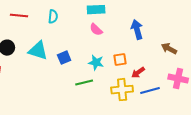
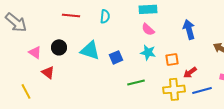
cyan star: (96, 63) -> (148, 52), moved

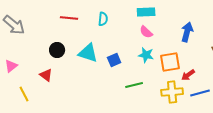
blue arrow: (189, 29) -> (187, 32), turned 30
pink triangle: (35, 52) -> (11, 66), moved, turned 48
orange square: (172, 59) -> (170, 62), size x1.5

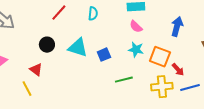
red line: (69, 18) -> (59, 13), turned -54
orange square: (170, 62) -> (160, 57), turned 30
red arrow: (188, 75) -> (178, 70), turned -96
yellow line: (24, 94) -> (27, 89), moved

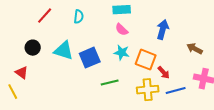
blue square: (104, 55) -> (90, 58), size x1.5

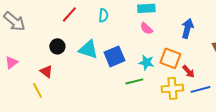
cyan star: (122, 53) -> (146, 62), moved

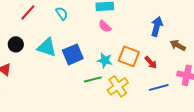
cyan semicircle: (103, 15) -> (62, 13), turned -40
blue arrow: (187, 28) -> (157, 26), moved
red arrow: (188, 71) -> (151, 62), moved
yellow cross: (172, 88) -> (118, 86), moved, turned -30

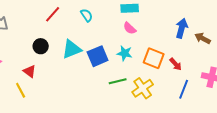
brown arrow: (178, 45) -> (203, 38), moved
cyan triangle: (47, 47) -> (72, 49), turned -40
cyan star: (105, 60) -> (125, 53), moved
blue line: (159, 87) -> (184, 89), turned -54

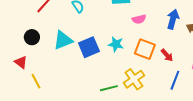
pink semicircle: (130, 28) -> (139, 19), moved, turned -56
green line: (118, 81) -> (109, 88), moved
yellow line: (21, 90) -> (36, 81), moved

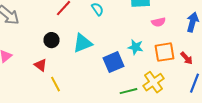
blue square: (89, 47) -> (114, 62), moved
orange square: (145, 49) -> (164, 52), turned -30

